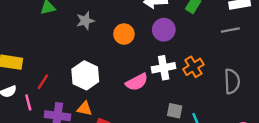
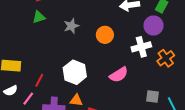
purple circle: (164, 30) -> (154, 26), moved
white cross: (164, 68) -> (141, 47), moved
pink line: (28, 102) -> (28, 99), turned 56

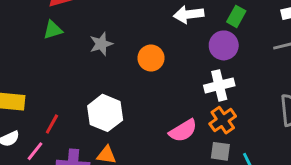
white cross: (141, 47) -> (219, 85), moved
orange cross: (166, 58) -> (223, 120), moved
pink semicircle: (119, 75) -> (183, 131), moved

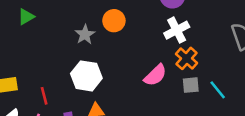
gray star: (101, 44) -> (85, 35), moved
red line: (52, 124) -> (44, 96), turned -30

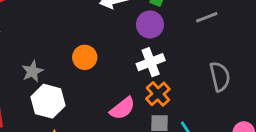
orange circle: (114, 21) -> (85, 57), moved
gray star: (85, 35) -> (32, 71), moved

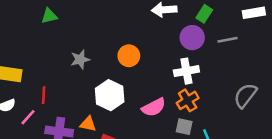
gray line: (207, 17) -> (227, 40), moved
gray semicircle: (220, 77) -> (245, 95), turned -140
white hexagon: (48, 101) -> (110, 95), moved

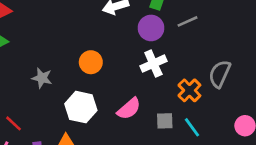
gray star: (80, 59) -> (42, 78), turned -30
red line: (44, 95) -> (14, 123), turned -36
orange cross: (188, 100) -> (189, 90), moved

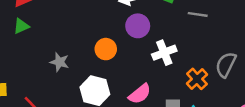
gray line: (188, 21) -> (198, 14), turned 30
purple circle: (151, 28) -> (138, 26), moved

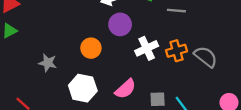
gray semicircle: (226, 65) -> (206, 57), turned 105
orange cross: (197, 79) -> (177, 51), moved, turned 30

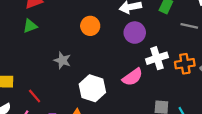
orange circle: (91, 48) -> (90, 26), moved
pink semicircle: (125, 89) -> (133, 77), moved

